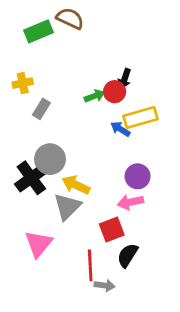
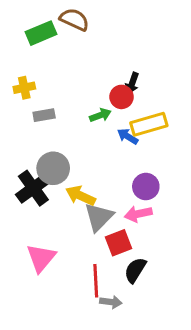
green arrow: (94, 96) -> (100, 115), moved
gray rectangle: (41, 109) -> (44, 115), turned 48
gray triangle: (67, 206) -> (99, 217), moved

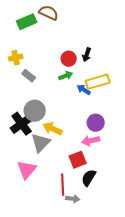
red circle: (122, 97) -> (69, 59), moved
gray rectangle: (44, 115) -> (29, 76), turned 48
gray triangle: (99, 217) -> (41, 143), moved

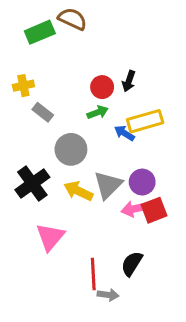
gray circle: (35, 111) -> (71, 149), moved
gray triangle: (41, 143) -> (108, 185), moved
red square: (78, 160) -> (154, 210), moved
pink triangle: (27, 170) -> (50, 237), moved

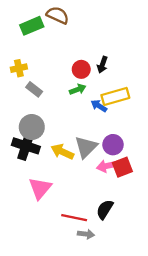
gray circle: (71, 149) -> (32, 127), moved
black cross: (32, 184) -> (26, 146), turned -36
red line: (93, 274) -> (74, 218), turned -75

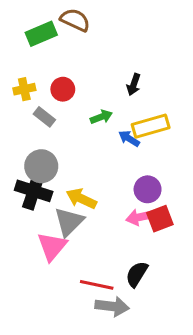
red circle: (81, 69) -> (63, 89), moved
gray triangle: (86, 147) -> (69, 222), moved
gray arrow: (86, 234) -> (112, 306), size x1.5

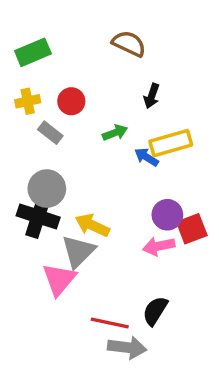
brown semicircle: (75, 20) -> (129, 44), moved
green rectangle: (41, 34) -> (33, 52), moved
red square: (160, 219) -> (192, 229), moved

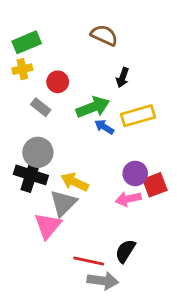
yellow cross: (28, 101) -> (22, 69), moved
green arrow: (115, 133) -> (93, 107), size x1.6
blue arrow: (146, 157) -> (104, 127), moved

